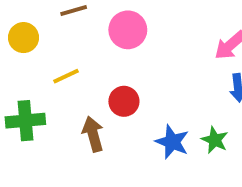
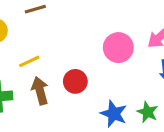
pink circle: (128, 30) -> (118, 48), moved
brown arrow: (93, 134) -> (40, 91), moved

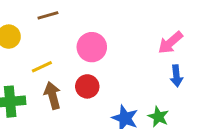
pink circle: (118, 48) -> (92, 47), moved

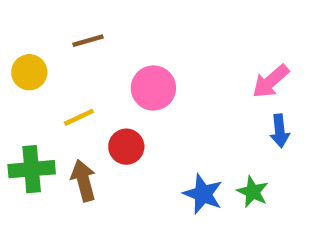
red circle: (87, 86) -> (126, 147), moved
brown arrow: (52, 96) -> (83, 180), moved

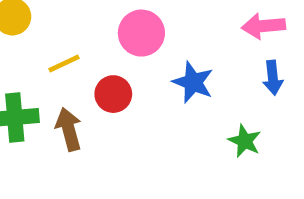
pink arrow: (271, 81) -> (263, 26), turned 36
blue star: (203, 194) -> (193, 82), moved

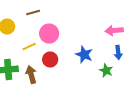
pink circle: (141, 33) -> (49, 34), moved
green star: (245, 141) -> (106, 71), moved

